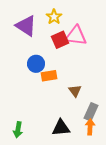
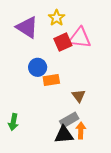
gray rectangle: (91, 112) -> (69, 120), moved, turned 36
orange arrow: (90, 127) -> (81, 130), moved
green arrow: (18, 130) -> (13, 122), moved

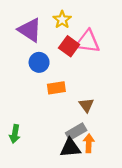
red square: (63, 42) -> (69, 46), turned -30
blue circle: (38, 67) -> (39, 62), moved

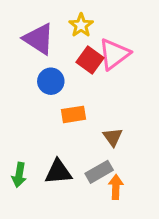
pink triangle: (88, 42) -> (114, 54), turned -44
black triangle: (70, 148) -> (58, 172), moved

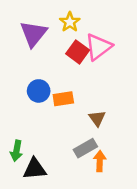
purple triangle: (39, 39) -> (33, 34), turned 36
blue circle: (51, 81) -> (39, 91), moved
black triangle: (58, 172) -> (35, 169), moved

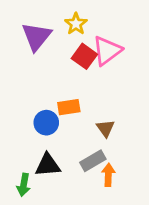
blue circle: (39, 91) -> (46, 123), moved
green arrow: (17, 151) -> (24, 185), moved
black triangle: (35, 169) -> (48, 165), moved

